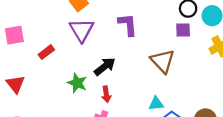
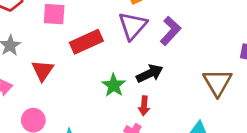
purple L-shape: (128, 25) -> (170, 31), moved, turned 35
red rectangle: (46, 52) -> (86, 42), size x1.6

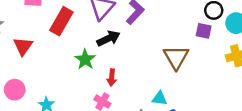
red rectangle: (86, 42) -> (61, 21), turned -36
black arrow: (150, 74) -> (109, 38), moved

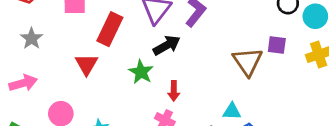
purple square: (204, 31) -> (277, 45), moved
red triangle: (23, 46) -> (86, 64), moved

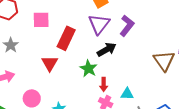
red arrow: (174, 91) -> (104, 84), moved
cyan triangle: (232, 111) -> (127, 94), moved

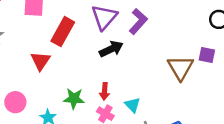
green star: (88, 69) -> (74, 99), moved, turned -30
cyan triangle: (127, 94) -> (133, 105), turned 40

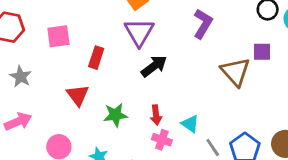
purple L-shape: (138, 21) -> (203, 24), moved
red rectangle: (63, 32) -> (96, 58), size x0.7
green star: (74, 99) -> (115, 115), moved

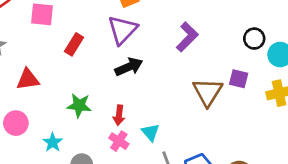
red triangle: (78, 95) -> (28, 79), moved, turned 45

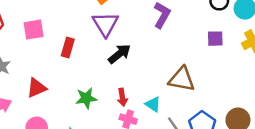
brown triangle: (208, 92) -> (182, 79), moved, turned -36

